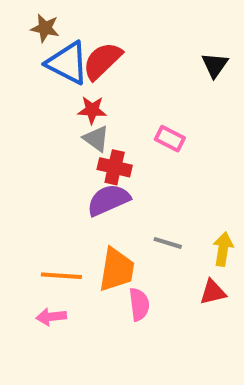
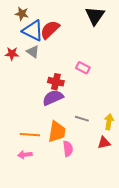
black triangle: (215, 65) -> (95, 16), moved, size x1.5
red star: (92, 110) -> (12, 54), moved
gray triangle: (96, 139) -> (33, 52), moved

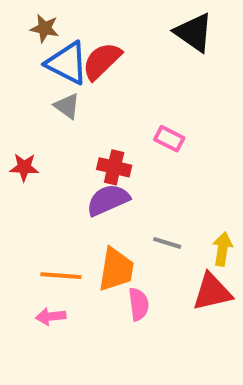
black triangle: (95, 16) -> (194, 32), turned -30
red star: (12, 54) -> (24, 167), moved
red triangle: (104, 143) -> (212, 292), size x1.5

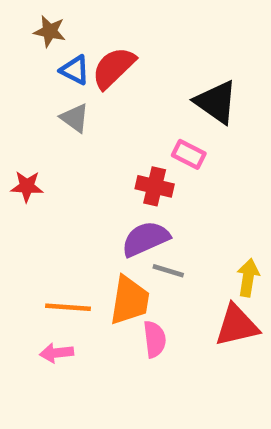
black triangle: (194, 32) -> (216, 102), moved
blue triangle: (67, 63) -> (75, 70), size x0.6
red cross: (114, 167) -> (155, 186), moved
purple semicircle: (108, 200) -> (145, 239), moved
gray line: (167, 243) -> (168, 271), moved

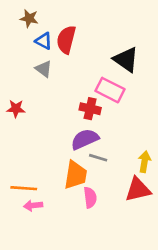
red semicircle: (114, 68) -> (66, 40), turned -32
pink rectangle: (189, 154) -> (110, 90), size x1.5
orange line: (68, 307) -> (24, 188), moved

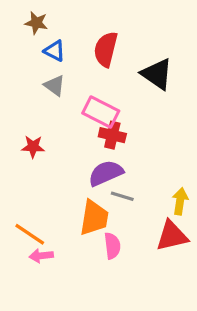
red semicircle: (66, 40) -> (106, 49), moved
pink rectangle: (110, 90) -> (101, 112), moved
red star: (16, 109) -> (33, 147), moved
orange line: (24, 188) -> (30, 234), turned 30

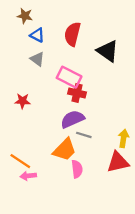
orange trapezoid: (94, 218) -> (65, 150), turned 35

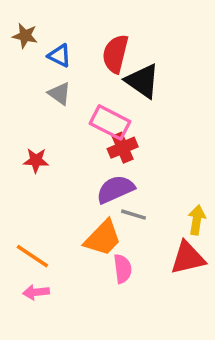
brown star: (25, 16) -> (25, 36), moved
black triangle: (108, 51) -> (142, 81), moved
red cross: (77, 93) -> (123, 148), turned -36
pink arrow: (28, 176) -> (36, 292), moved

